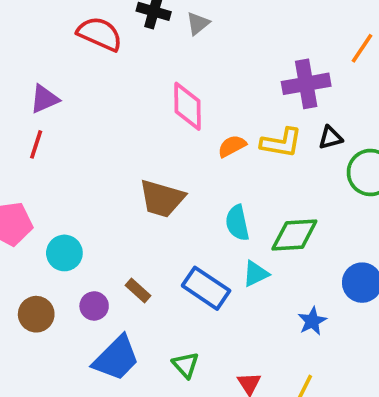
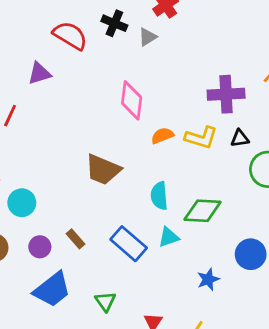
purple triangle: (44, 99) -> (39, 73), moved

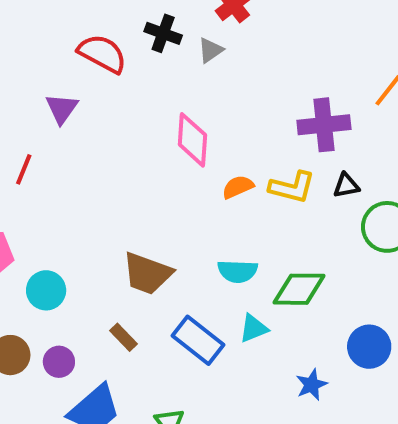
purple triangle: (39, 73) -> (62, 109), turned -35
brown trapezoid: (103, 170) -> (147, 273), moved
cyan semicircle: (159, 196) -> (238, 271), turned -80
purple circle: (40, 247) -> (59, 362), moved

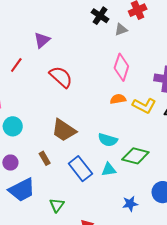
red semicircle: (102, 54) -> (61, 77), moved
pink diamond: (192, 140) -> (121, 67), moved

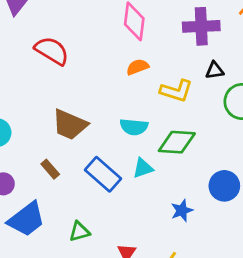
yellow L-shape: (144, 106) -> (176, 91), moved
green triangle: (57, 205) -> (79, 232), turned 49

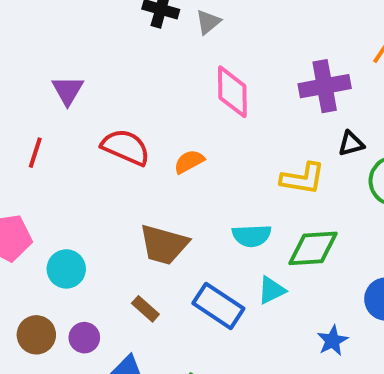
orange semicircle: (138, 67) -> (189, 162), moved

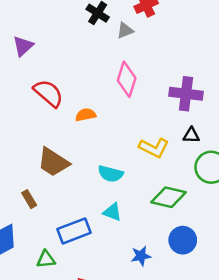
green diamond: (313, 248) -> (168, 197), moved
cyan triangle: (272, 290) -> (112, 212), turned 30
blue rectangle: (218, 306) -> (74, 231), moved, turned -72

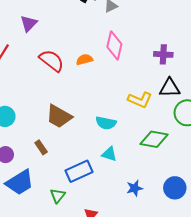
purple cross: (186, 94) -> (163, 54), size x0.7
orange semicircle: (86, 115) -> (84, 60), moved
black triangle: (191, 135) -> (170, 88), size x1.5
blue circle: (183, 240) -> (175, 188), moved
green triangle: (46, 259) -> (58, 196), turned -42

